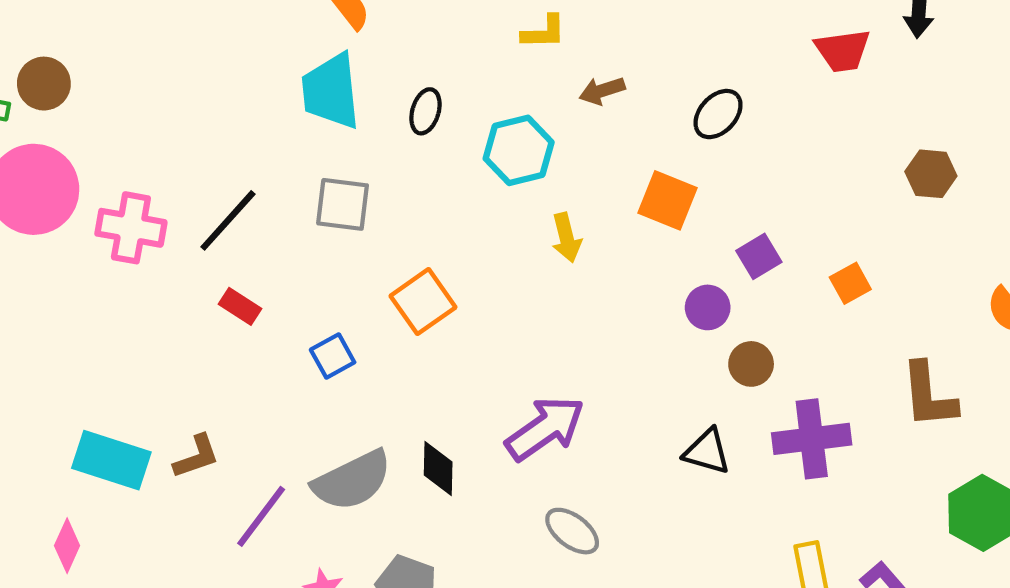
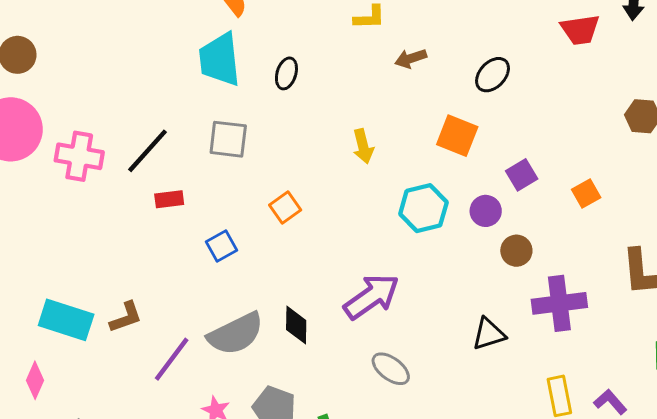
cyan hexagon: (519, 150) -> (423, 208), moved
yellow arrow: (566, 238) -> (363, 146), moved
orange square: (423, 302) -> (285, 207), size x0.7
red rectangle: (240, 306) -> (169, 199), moved, turned -40
black triangle: (707, 452) -> (489, 334), moved, turned -33

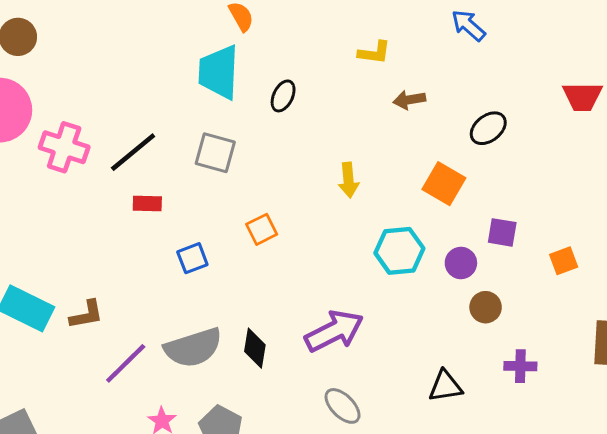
purple square: (522, 175) -> (502, 232), turned 32
purple cross: (559, 303) -> (520, 366), size x0.6

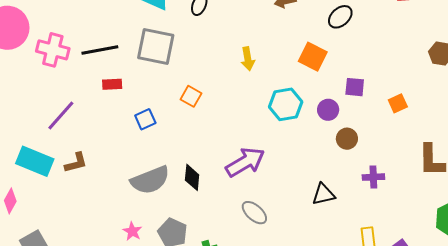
black line: (133, 152) -> (100, 50), turned 33
gray square: (215, 153) -> (156, 46), size x1.4
orange square: (262, 229) -> (191, 96), turned -30
purple line: (126, 363) -> (61, 116), moved

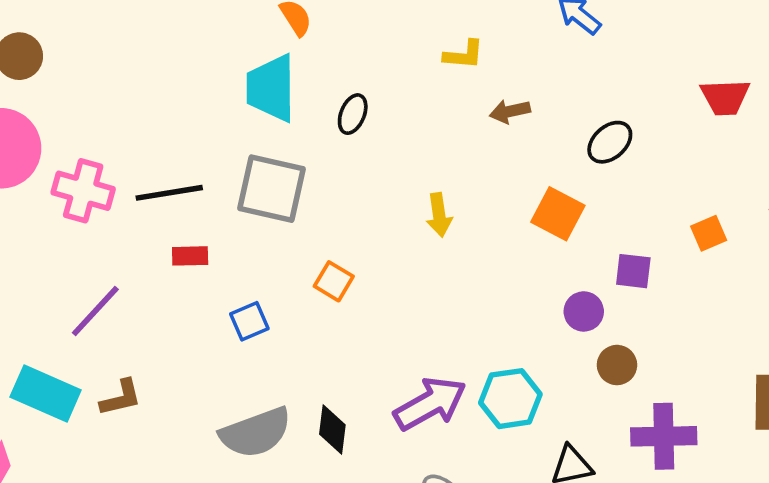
orange square: (398, 103) -> (709, 233), moved
cyan hexagon: (286, 104) -> (510, 399), moved
purple cross: (373, 177) -> (664, 436), size x1.6

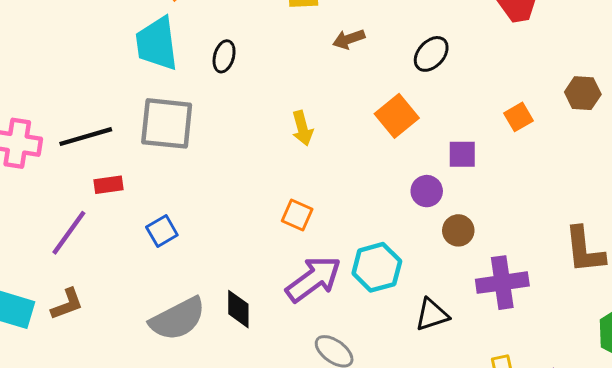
orange square: (558, 214) -> (397, 116), turned 30
orange square: (334, 281) -> (297, 215), moved
purple line: (95, 311) -> (69, 233), moved

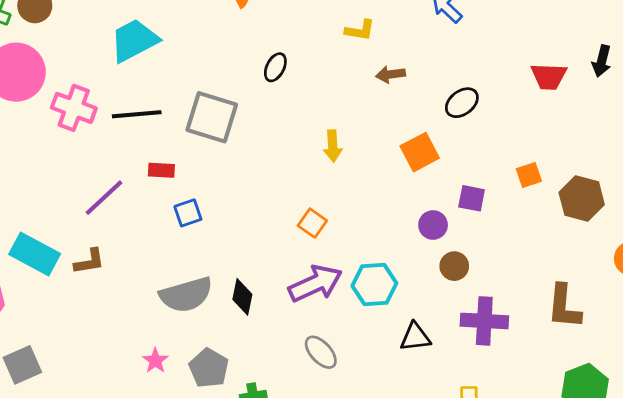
cyan trapezoid: (157, 44) -> (134, 40), moved, turned 58
brown hexagon: (583, 93) -> (582, 199), moved, size x1.4
red rectangle: (108, 185) -> (161, 170), moved

